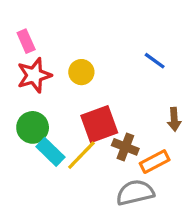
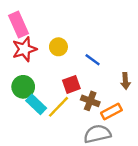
pink rectangle: (26, 41) -> (18, 24), size x1.5
blue line: (155, 61) -> (93, 60), moved
red square: (99, 124) -> (71, 84), size x0.7

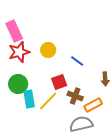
cyan rectangle: (36, 104) -> (29, 99), turned 36

